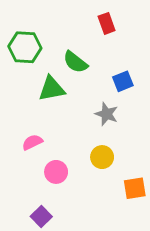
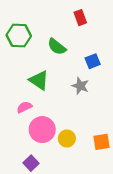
green triangle: (52, 89) -> (39, 80), moved, turned 45
yellow circle: (102, 157) -> (67, 139), moved
pink circle: (56, 172) -> (42, 130), size x1.5

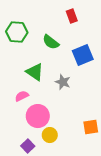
blue square: (93, 61) -> (83, 55), size x1.5
gray star: (80, 86) -> (63, 82), moved
yellow circle: (67, 139) -> (50, 135), moved

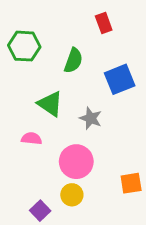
green semicircle: (51, 42) -> (73, 61), turned -108
pink semicircle: (22, 96) -> (31, 138), turned 32
pink circle: (38, 116) -> (76, 162), moved

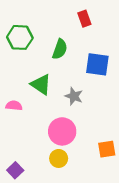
blue square: (120, 79) -> (97, 64), turned 30
pink semicircle: (31, 138) -> (14, 106), moved
purple square: (40, 211) -> (15, 170), moved

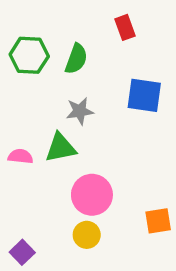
green semicircle: (60, 49) -> (76, 59), moved
green triangle: (41, 84) -> (61, 148), moved, turned -45
gray star: (74, 96) -> (80, 111), moved, turned -30

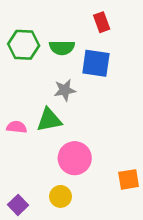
green semicircle: (76, 59) -> (62, 48), turned 70
blue square: (144, 95) -> (96, 63), moved
yellow circle: (87, 235) -> (61, 196), moved

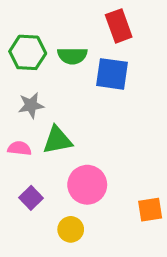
red rectangle: (102, 22) -> (119, 26), size x1.4
gray star: (65, 90) -> (31, 105), moved
purple square: (18, 205) -> (31, 198), moved

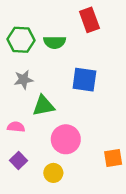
blue square: (112, 74) -> (84, 80), moved
pink semicircle: (19, 148) -> (16, 127), moved
purple square: (31, 198) -> (19, 160), moved

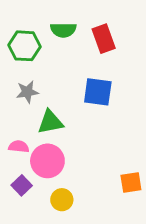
red rectangle: (89, 20) -> (104, 39), moved
green semicircle: (55, 42) -> (63, 30), moved
pink circle: (66, 139) -> (47, 161), moved

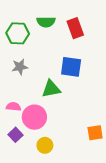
green triangle: (50, 122) -> (51, 89), moved

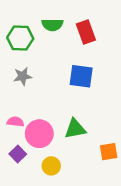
green triangle: (51, 89) -> (75, 129), moved

